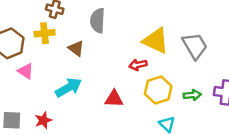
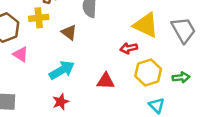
red star: (43, 120) -> (61, 102), moved

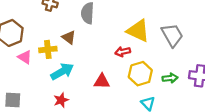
yellow cross: (39, 18) -> (48, 49), moved

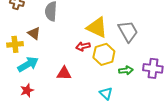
yellow hexagon: (140, 74) -> (104, 54), moved

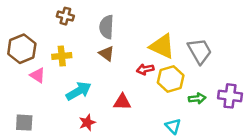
brown triangle: (34, 33) -> (106, 54), moved
yellow cross: (15, 44) -> (62, 56), moved
red star: (27, 90) -> (87, 123), moved

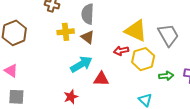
yellow cross: (62, 56) -> (66, 32), moved
pink triangle: (38, 75) -> (11, 71), moved
cyan arrow: (79, 91) -> (81, 64), moved

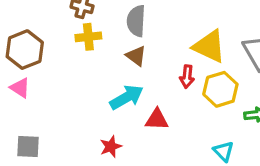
yellow cross: (66, 32) -> (88, 37), moved
red arrow: (121, 51) -> (187, 77), turned -72
pink triangle: (11, 71) -> (20, 88), moved

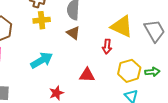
yellow hexagon: (220, 89) -> (129, 71), moved
cyan arrow: (127, 97) -> (42, 60), moved

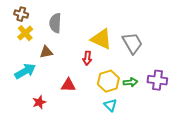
yellow cross: (42, 20) -> (25, 33), turned -35
brown triangle: (73, 33) -> (46, 52), moved, turned -48

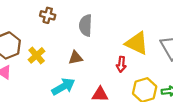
yellow cross: (25, 33) -> (37, 55), moved
cyan arrow: (25, 71) -> (63, 87), moved

